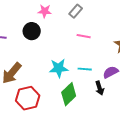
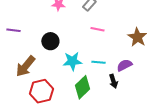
black circle: (32, 31) -> (50, 41), moved

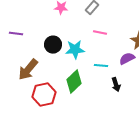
cyan star: (72, 61) -> (75, 50), moved
purple semicircle: (124, 65) -> (127, 59), moved
green diamond: (82, 87) -> (74, 82), moved

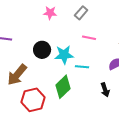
cyan line: (101, 66) -> (82, 67), moved

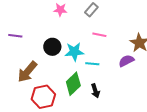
black arrow: (105, 90) -> (95, 91), moved

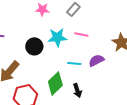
cyan star: (74, 52) -> (57, 37), moved
purple semicircle: (126, 61) -> (96, 60), moved

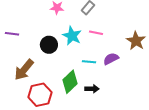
cyan star: (57, 37) -> (72, 36), turned 30
black arrow: (77, 90) -> (92, 89), turned -72

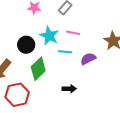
cyan line: (89, 62) -> (65, 52), moved
green diamond: (70, 82) -> (38, 69), moved

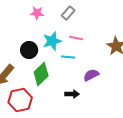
cyan star: (49, 36) -> (52, 41), turned 30
purple semicircle: (88, 59) -> (91, 75), moved

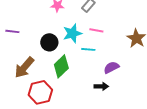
black arrow: (72, 94) -> (101, 86), moved

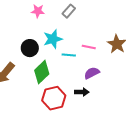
pink line: (96, 30) -> (89, 47), moved
red hexagon: (40, 92) -> (54, 98), moved

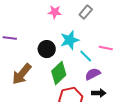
cyan line: (69, 55) -> (86, 56), turned 40
purple semicircle: (92, 73) -> (93, 74), moved

